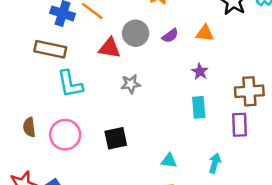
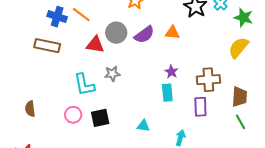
purple semicircle: (170, 36) -> (144, 35), size x1.5
purple star: (200, 72) -> (171, 72), moved
cyan L-shape: (70, 84) -> (84, 85), moved
pink circle: (65, 135) -> (73, 115), moved, size x0.7
cyan triangle: (169, 161) -> (143, 126), moved

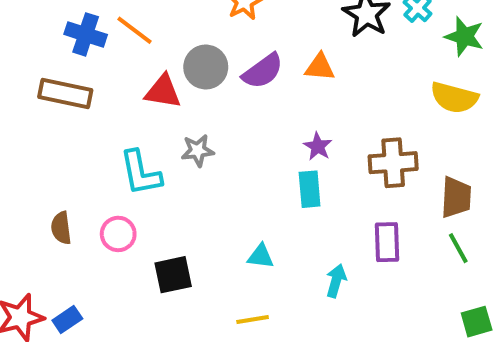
yellow semicircle: (239, 48) -> (454, 98), turned -115
purple rectangle: (200, 107) -> (387, 242), moved
brown semicircle: (30, 109) -> (61, 228), moved
black square: (100, 118) -> (173, 275), moved

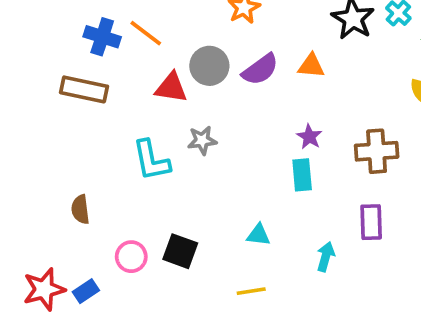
pink circle: (118, 234) -> (131, 257), moved
black square: (173, 275) -> (180, 251), turned 32

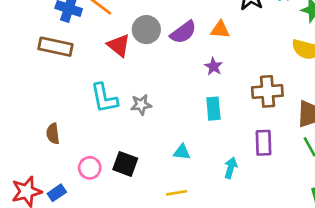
red triangle: (171, 88) -> (119, 45), turned 30
purple star: (309, 137) -> (213, 66), moved
gray star: (202, 140) -> (141, 105), moved

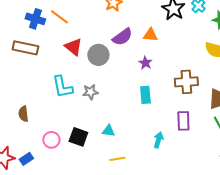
gray circle: (146, 30) -> (98, 55), moved
cyan triangle: (182, 152) -> (108, 131), moved

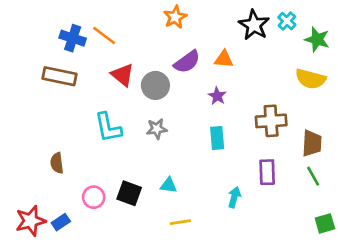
gray star: (90, 92) -> (157, 129), moved

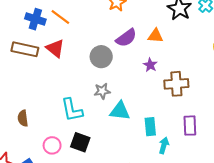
red triangle: (123, 75) -> (55, 48), moved
brown cross: (271, 121) -> (176, 84), moved
cyan L-shape: (108, 127) -> (72, 110), moved
cyan rectangle: (217, 138) -> (150, 127), moved
cyan triangle: (169, 185) -> (120, 111), moved, size x1.5

